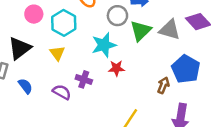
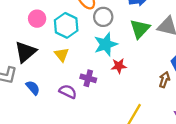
gray circle: (117, 16) -> (103, 17), moved

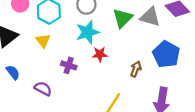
brown arrow: (164, 80) -> (136, 69), moved
purple semicircle: (68, 92) -> (43, 89), moved

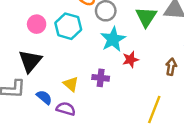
yellow triangle: (43, 41) -> (71, 84), moved
purple semicircle: (43, 89) -> (66, 109), moved

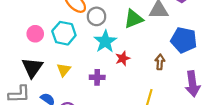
green triangle: (146, 17) -> (134, 19), turned 40
yellow triangle: (71, 84) -> (64, 70), moved, turned 32

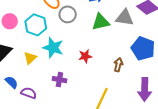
cyan star: (105, 41) -> (53, 48), moved, turned -30
purple cross: (97, 77) -> (59, 80), moved

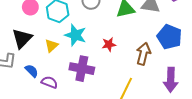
brown arrow: (118, 65) -> (143, 54), size x1.5
purple cross: (59, 80) -> (82, 69), size x1.6

